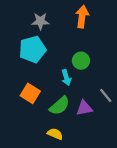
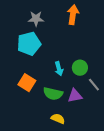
green circle: (81, 61) -> (80, 68), moved
green semicircle: (60, 106) -> (53, 94), turned 54
yellow semicircle: (55, 134) -> (58, 119), moved

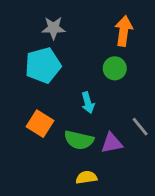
orange arrow: (73, 15) -> (124, 31), moved
green circle: (80, 68) -> (115, 68), moved
yellow semicircle: (58, 119) -> (86, 177), turned -32

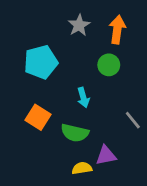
gray star: (53, 28) -> (79, 25), moved, turned -30
purple triangle: (112, 143) -> (106, 155), moved

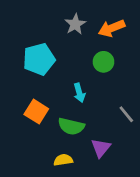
orange arrow: (117, 30) -> (112, 28), turned -120
purple triangle: (106, 155) -> (101, 148), turned -40
yellow semicircle: (82, 168) -> (63, 160), moved

